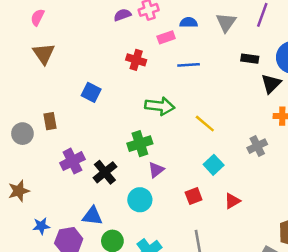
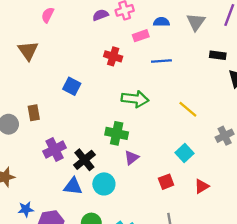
pink semicircle: (37, 17) -> (48, 15), moved
yellow line: (205, 124) -> (188, 109), moved
green cross: (140, 144) -> (117, 133), turned 30
cyan circle: (140, 200) -> (104, 184), moved
blue triangle: (92, 216) -> (73, 186), moved

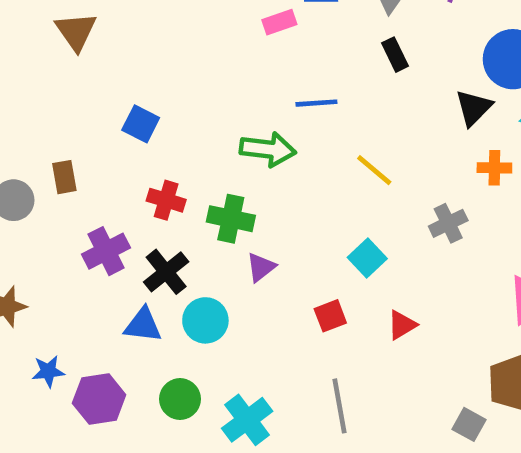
brown triangle: (28, 51) -> (76, 31), moved
black rectangle: (218, 55) -> (395, 55), moved, turned 56
red cross: (113, 56) -> (166, 200), moved
blue line: (161, 61) -> (316, 103), moved

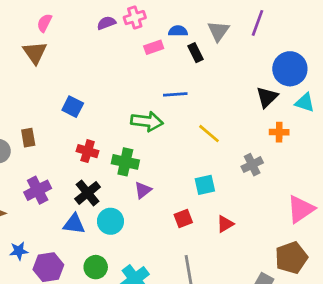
black rectangle: (395, 55) -> (195, 53), moved
purple cross: (106, 251) -> (38, 190), moved
cyan square: (367, 258) -> (205, 185), turned 30

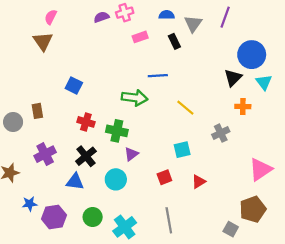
blue semicircle: (178, 31) -> (167, 15), moved
cyan triangle: (305, 103) -> (264, 82), turned 35
cyan circle: (110, 221) -> (116, 179), moved

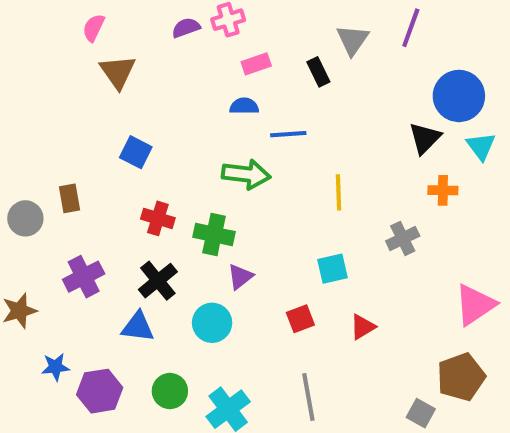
blue semicircle: (167, 15) -> (244, 106), moved
brown triangle: (43, 41) -> (118, 72), moved
yellow line: (185, 108) -> (338, 192), turned 48

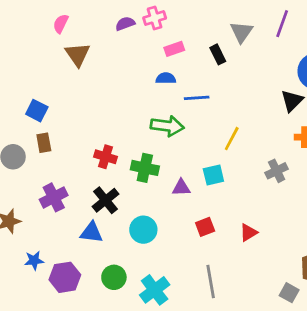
blue square: (136, 152) -> (37, 111), moved
yellow line: (338, 192) -> (232, 139), turned 30
cyan square: (332, 269) -> (213, 175), moved
purple triangle: (240, 277) -> (181, 188), moved, turned 36

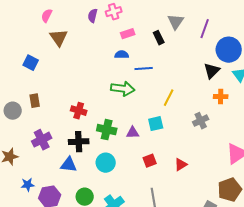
purple semicircle: (125, 24) -> (93, 16), turned -56
purple line: (282, 24) -> (205, 29), moved
blue square: (37, 111) -> (31, 63), moved
green cross: (145, 168) -> (107, 130), moved
black cross: (106, 200) -> (79, 142), turned 36

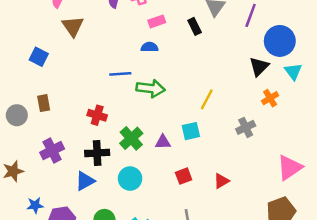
blue line: (144, 69) -> (120, 74), moved
orange cross: (221, 97) -> (270, 98), turned -32
green cross: (107, 130) -> (131, 138), turned 36
blue triangle: (69, 165) -> (85, 181), turned -36

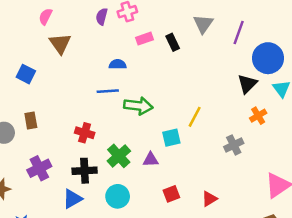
black rectangle: (195, 26) -> (173, 42), moved
blue semicircle: (150, 47) -> (118, 64), moved
cyan square: (191, 131) -> (171, 138), moved

